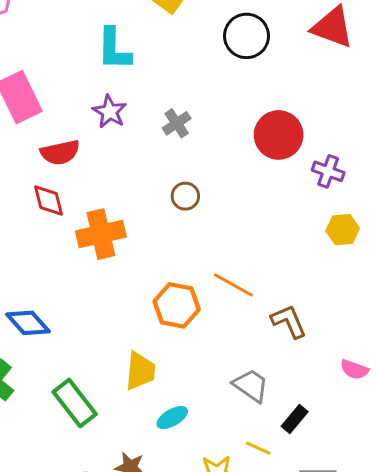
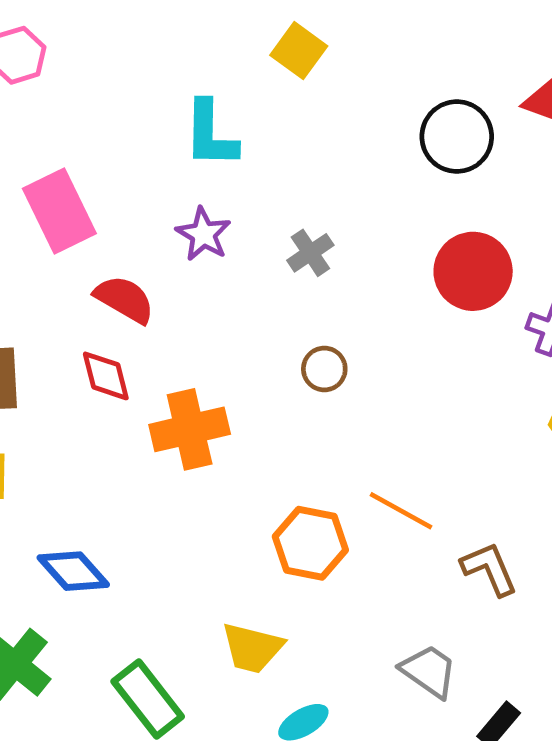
black circle: (247, 36) -> (457, 137), moved
red semicircle: (60, 152) -> (124, 299), turned -138
yellow trapezoid: (140, 371) -> (252, 648), turned 99

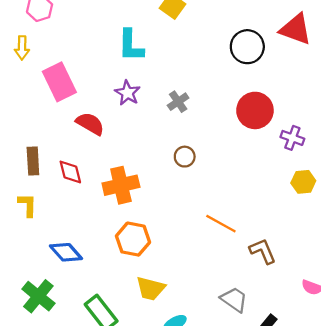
red diamond: (106, 376) -> (70, 172), moved
orange hexagon: (310, 543) -> (133, 239), moved

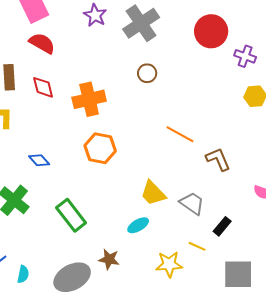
gray cross: (178, 102) -> (141, 23), size x1.8
red semicircle: (90, 124) -> (42, 43), moved
blue diamond: (66, 252) -> (39, 160), size x0.7
yellow trapezoid: (151, 288) -> (153, 193), moved, turned 32

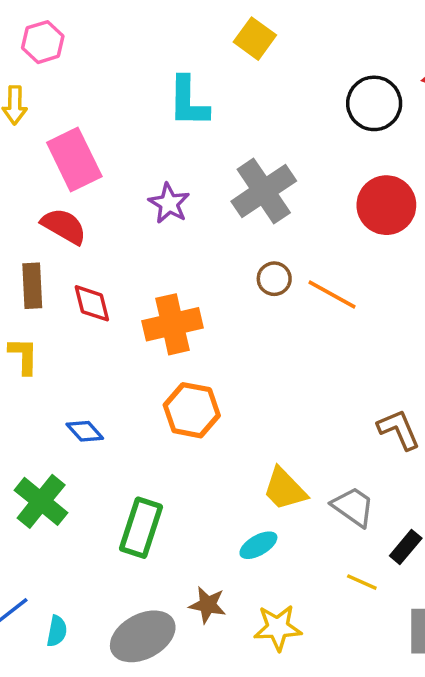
purple star: (95, 15) -> (169, 203), moved
red semicircle: (42, 43) -> (64, 226), moved
orange line: (180, 134) -> (332, 295), moved
green rectangle: (71, 215) -> (141, 528), turned 56
yellow star: (169, 264) -> (278, 628), moved

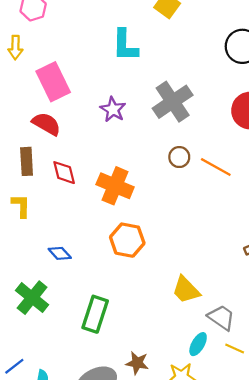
orange cross: (173, 324) -> (115, 186), turned 36
gray trapezoid: (353, 507) -> (221, 318), moved
cyan ellipse: (258, 545) -> (198, 344), moved, turned -30

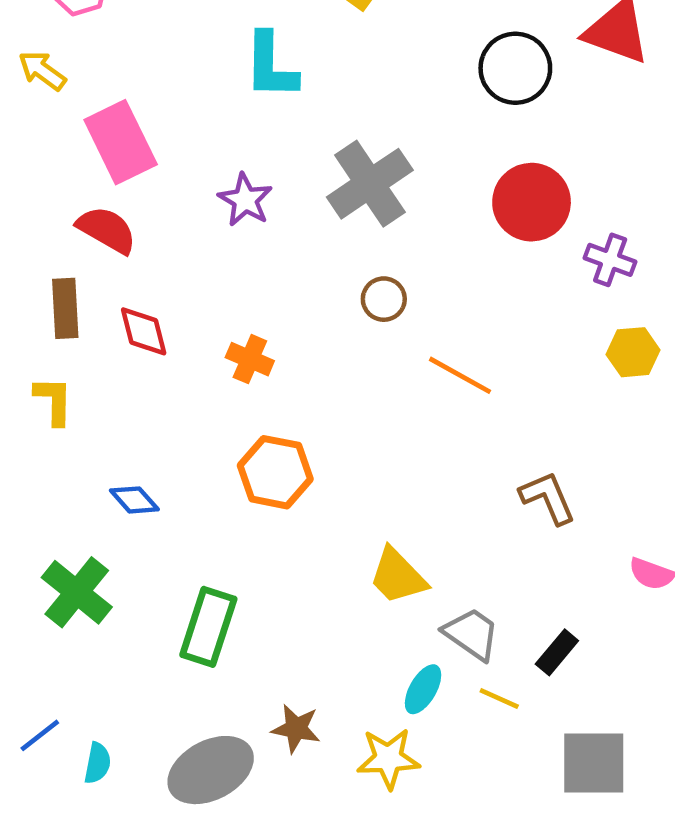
yellow arrow: (15, 47) -> (42, 71), turned 125
orange line: (216, 167) -> (460, 375), moved
orange cross: (115, 186) -> (250, 359), size x0.6

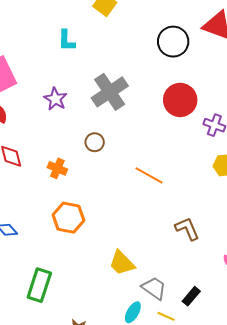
cyan L-shape: (271, 66) -> (66, 41), size x0.7
brown circle: (384, 299) -> (95, 142), moved

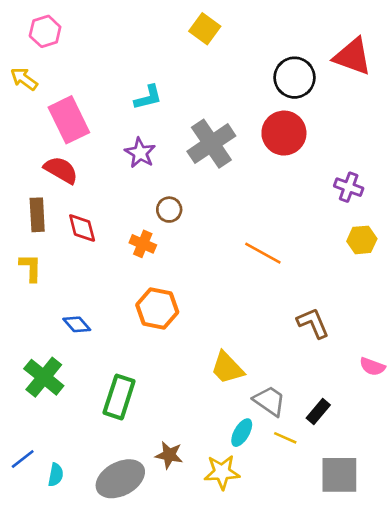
cyan L-shape: (66, 41) -> (148, 97), moved, turned -105
red circle: (180, 100) -> (284, 133), moved
brown circle: (95, 142) -> (169, 210), moved

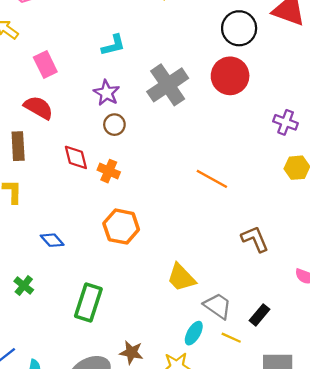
pink rectangle: (69, 120) -> (45, 65), size x0.7
brown circle: (169, 210) -> (114, 125), moved
red diamond: (82, 228) -> (76, 157), moved
green cross: (44, 377) -> (24, 286), size x0.6

